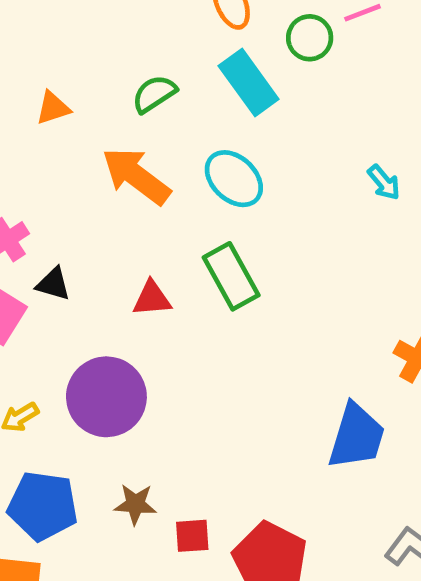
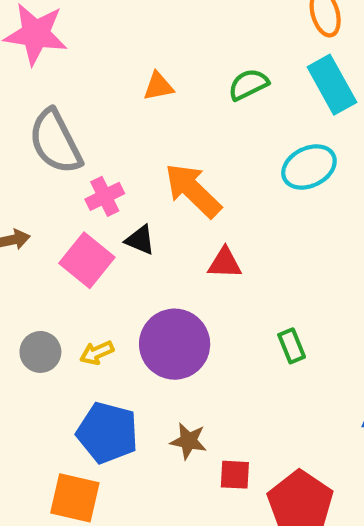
orange arrow: (136, 176) -> (193, 190), moved
cyan ellipse: (234, 179) -> (309, 167), turned -76
green rectangle: (231, 276) -> (292, 346), moved, size x0.6

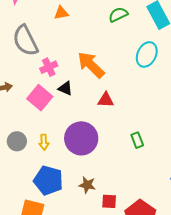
orange triangle: (158, 86) -> (61, 13), moved
cyan ellipse: (309, 167) -> (147, 54), turned -40
yellow arrow: (97, 353) -> (44, 142), turned -70

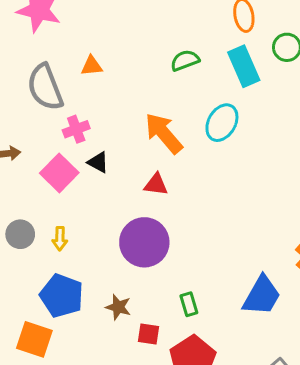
orange triangle: (61, 13) -> (92, 66), moved
orange arrow: (91, 65) -> (164, 133), moved
purple circle: (81, 138) -> (144, 242), moved
green rectangle: (137, 140) -> (189, 304), moved

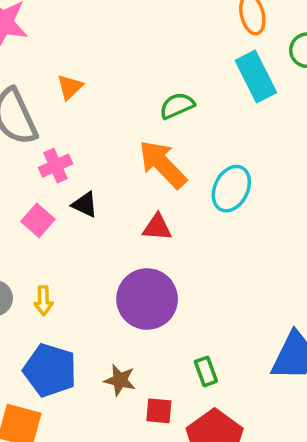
green semicircle: (185, 60) -> (177, 106), moved
orange triangle: (92, 66) -> (70, 87), turned -35
cyan ellipse: (222, 123) -> (231, 189), moved
pink square: (59, 173) -> (38, 220), size x0.7

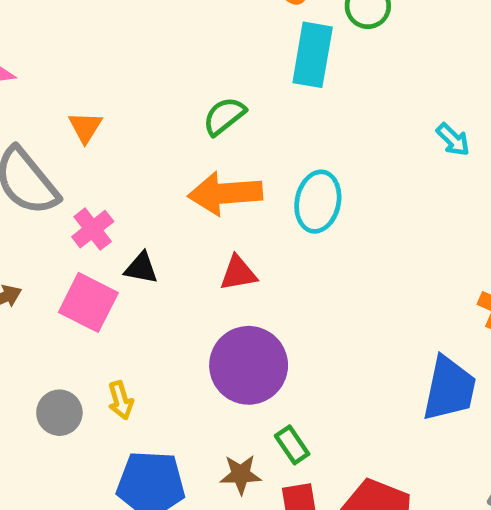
cyan rectangle: (256, 76) -> (313, 55), turned 51
orange arrow: (163, 164) -> (225, 193), turned -36
pink square: (38, 220) -> (88, 302), size x1.4
green rectangle: (206, 371) -> (292, 445), moved

